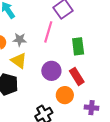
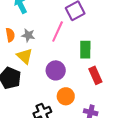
red rectangle: (77, 76) -> (95, 75), moved

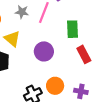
gray star: (28, 35) -> (22, 12), moved
orange circle: (66, 96) -> (55, 86), moved

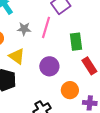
orange circle: (55, 86) -> (70, 90), moved

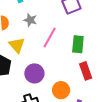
pink line: (46, 27) -> (50, 38), moved
purple circle: (49, 66) -> (34, 73), moved

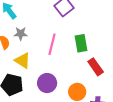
gray star: (30, 20) -> (21, 34), moved

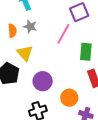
pink line: (52, 44) -> (63, 34), moved

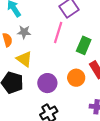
green rectangle: (86, 52) -> (84, 45), turned 30
orange circle: (69, 98) -> (76, 78), moved

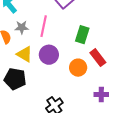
pink line: (58, 32) -> (44, 26), moved
purple circle: (47, 83) -> (49, 55), moved

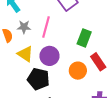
black pentagon: (15, 79) -> (38, 79), moved

